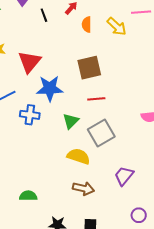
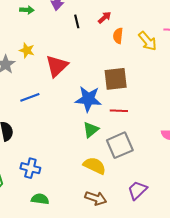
blue star: (50, 88) -> (88, 99), moved
blue cross: (30, 115) -> (30, 168), moved

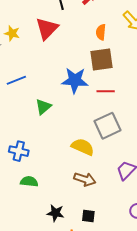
orange semicircle: (118, 36) -> (101, 32), moved
red triangle: (57, 66) -> (47, 29), moved
green triangle: (91, 130) -> (43, 107), moved

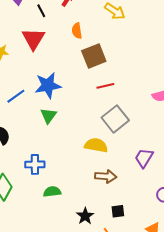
orange semicircle: (101, 32) -> (77, 31), moved
blue star: (75, 80) -> (48, 85), moved
black star: (55, 213) -> (85, 216), turned -30

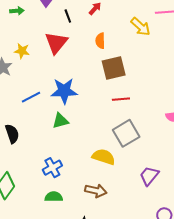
green triangle: (48, 116) -> (60, 121), turned 30
blue cross: (35, 164) -> (52, 168), moved, turned -36
brown arrow: (106, 176) -> (96, 191), moved

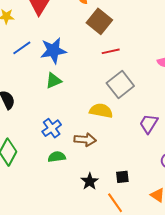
brown square: (114, 68) -> (99, 21), turned -30
blue line: (31, 97) -> (22, 48), moved
brown arrow: (96, 191) -> (85, 140), moved

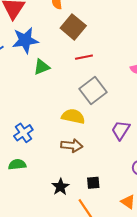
blue star: (53, 51) -> (25, 40), moved
green triangle: (54, 81) -> (42, 67), moved
brown arrow: (85, 140) -> (72, 146), moved
green semicircle: (57, 157) -> (17, 165), moved

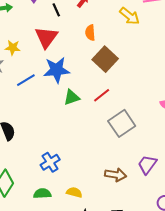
red line: (84, 57) -> (102, 95), moved, turned -30
yellow semicircle: (73, 116) -> (74, 192), moved, size x0.7
brown arrow: (72, 146) -> (116, 175), moved

